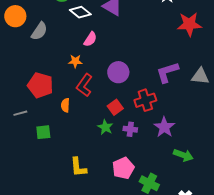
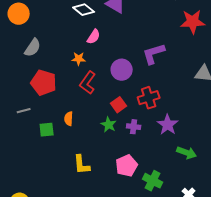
gray semicircle: (39, 31) -> (33, 48), moved
purple L-shape: (167, 72) -> (154, 54), moved
orange semicircle: (65, 105) -> (69, 119), moved

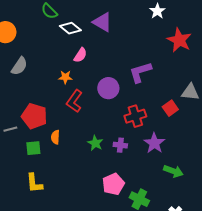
red star: (193, 22) -> (179, 40), turned 30
red pentagon: (44, 83) -> (34, 116), moved
red square: (119, 105) -> (170, 108), moved
yellow L-shape: (82, 165) -> (34, 183), moved

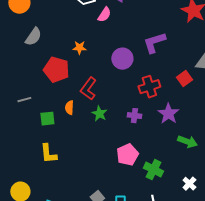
pink semicircle: (80, 55) -> (104, 15), moved
red L-shape: (74, 101) -> (88, 89), moved
red pentagon: (34, 116) -> (56, 70), moved
green star: (95, 143) -> (99, 114), moved

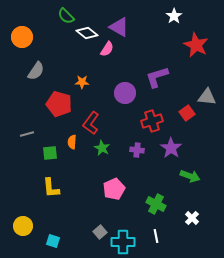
pink pentagon: (127, 155) -> (114, 189), moved

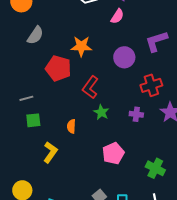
pink semicircle: (107, 49) -> (117, 16), moved
orange star: (82, 82) -> (81, 46), size x1.5
orange semicircle: (72, 142) -> (71, 126), moved
green square: (50, 153) -> (33, 120), moved
yellow L-shape: (51, 188) -> (50, 152), turned -140

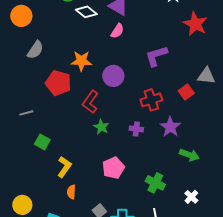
purple circle: (124, 57) -> (113, 76), moved
green square: (33, 120) -> (42, 142), moved, turned 35
orange semicircle: (71, 126) -> (71, 192), moved
yellow L-shape: (50, 152) -> (64, 167), moved

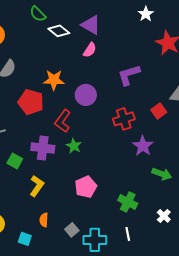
purple cross: (136, 129) -> (43, 148), moved, size x1.6
orange semicircle: (71, 192) -> (44, 220), moved

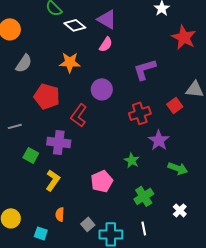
orange star: (54, 80) -> (70, 62), moved
green star: (74, 146) -> (132, 160), moved
green cross: (128, 202) -> (144, 196), turned 30

